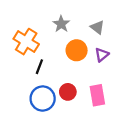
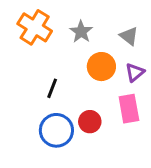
orange cross: (26, 42) -> (35, 27), moved
pink rectangle: (97, 95) -> (129, 109), moved

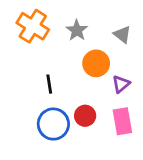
purple triangle: (135, 72) -> (121, 84), moved
black line: (52, 88) -> (49, 84), turned -30
pink rectangle: (129, 109) -> (122, 121), moved

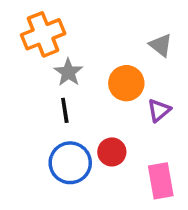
orange cross: (33, 26) -> (43, 34), turned 36
gray star: (77, 30) -> (68, 72), moved
pink rectangle: (122, 121) -> (161, 181), moved

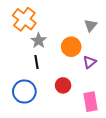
orange cross: (43, 34) -> (24, 19), turned -30
gray triangle: (161, 45) -> (91, 25), turned 32
blue circle: (70, 163) -> (24, 92), moved

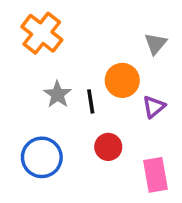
gray star: (39, 41) -> (58, 94), moved
black line: (37, 62) -> (91, 101), moved

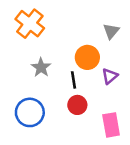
black line: (91, 101) -> (74, 80), moved

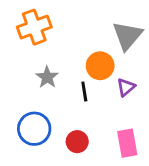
orange cross: (30, 24) -> (34, 27), turned 32
gray triangle: (111, 31) -> (127, 36), size x1.6
red circle: (77, 105) -> (77, 142), moved

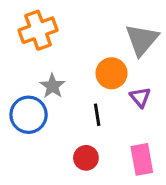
purple triangle: (126, 87) -> (140, 97), turned -30
black line: (84, 92) -> (97, 115), moved
blue circle: (34, 129) -> (29, 115), moved

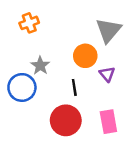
orange cross: (38, 30) -> (29, 23), size x0.7
red circle: (86, 158) -> (66, 120), size x1.6

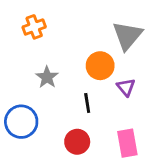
blue circle: (22, 87) -> (21, 122), moved
red circle: (66, 120) -> (77, 142), size x0.7

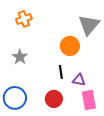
gray star: (47, 77) -> (20, 57), moved
purple triangle: (126, 87) -> (79, 80), moved, turned -40
blue circle: (21, 122) -> (15, 98), moved

